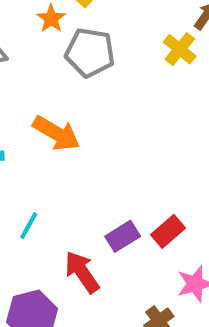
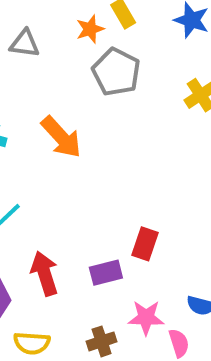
red rectangle: (168, 231) -> (145, 244), moved, turned -48
purple rectangle: (123, 236) -> (106, 273), moved

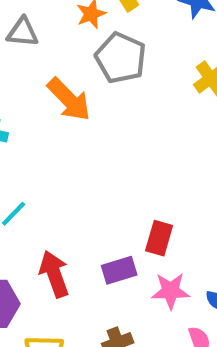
orange arrow: (61, 137) -> (69, 99), moved
pink star: (146, 318) -> (171, 291), moved

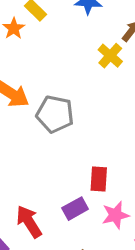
gray pentagon: (121, 58) -> (55, 114), moved

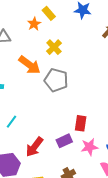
yellow cross: (110, 56) -> (54, 47), moved
red arrow: (29, 222) -> (34, 147), turned -115

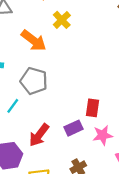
gray pentagon: (56, 80) -> (34, 81), moved

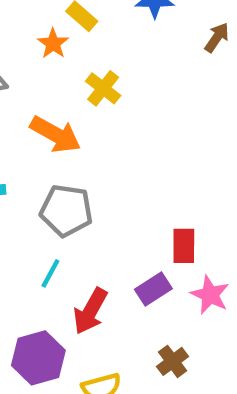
cyan line: (13, 106) -> (50, 273), moved
pink star: (103, 135) -> (210, 295), turned -30

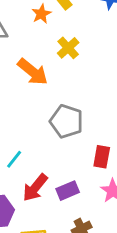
gray pentagon: (66, 210) -> (66, 121), moved
purple rectangle: (153, 289) -> (68, 191), moved

